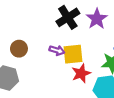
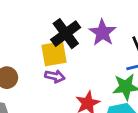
yellow square: (73, 54) -> (54, 54), moved

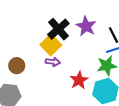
yellow square: (54, 54) -> (51, 45), turned -30

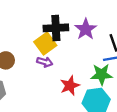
black cross: (58, 29) -> (56, 28), turned 30

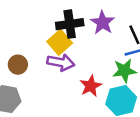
purple arrow: (45, 62) -> (61, 62), size x1.5

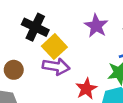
black cross: (70, 24) -> (35, 27), moved, turned 35

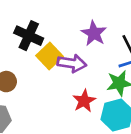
purple arrow: (56, 66) -> (72, 63), moved

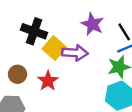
red star: (84, 101) -> (48, 81), moved

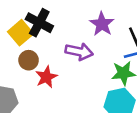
yellow square: (54, 48) -> (21, 33), moved
brown circle: (18, 74) -> (29, 60), moved

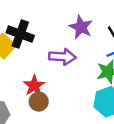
brown circle: (29, 60) -> (39, 102), moved

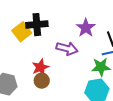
black cross: (20, 34) -> (37, 25), turned -35

